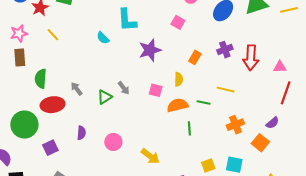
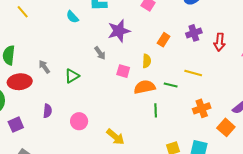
red arrow: (251, 58) -> (219, 42), size x0.7
gray arrow: (124, 88) -> (100, 53), moved

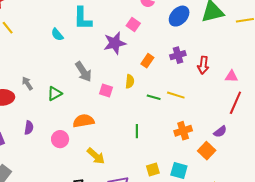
purple star: (119, 31) -> (115, 43), moved
gray arrow: (100, 53) -> (83, 72), size x1.5
green line: (171, 85) -> (154, 97), moved
orange semicircle: (145, 87) -> (84, 121), moved

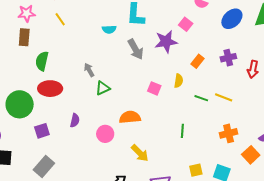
cyan semicircle: (57, 35) -> (109, 29), turned -56
gray arrow: (83, 72) -> (136, 49), moved
gray arrow: (27, 83) -> (89, 70), moved

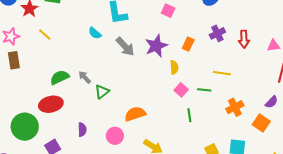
cyan semicircle: (109, 29) -> (95, 33), turned 56
purple star: (166, 42) -> (156, 46), moved
green semicircle: (42, 61) -> (60, 77), moved, turned 66
pink square: (154, 88) -> (181, 90), moved, turned 32
green line: (201, 98) -> (204, 90), moved

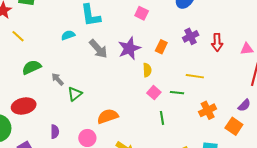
cyan semicircle: (95, 33) -> (68, 35), turned 120
green semicircle: (60, 77) -> (32, 67), moved

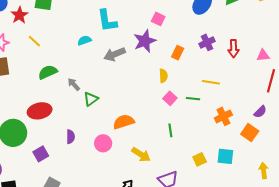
purple star: (129, 48) -> (145, 41), moved
gray arrow: (98, 49) -> (115, 54), turned 110
green line: (162, 118) -> (170, 130), moved

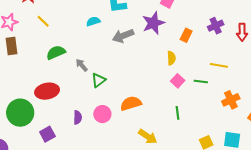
pink circle: (103, 143) -> (102, 114), moved

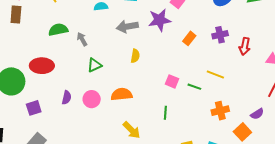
yellow semicircle: (171, 58) -> (135, 56), moved
gray arrow: (82, 65) -> (82, 39), moved
pink square: (178, 81) -> (172, 81), turned -32

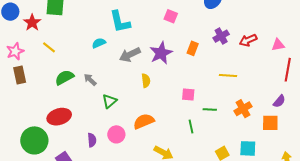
purple star: (160, 20) -> (161, 53), moved
red arrow: (245, 46) -> (248, 40), turned 72
green line: (194, 87) -> (210, 110), moved
orange square: (242, 132) -> (270, 123), turned -30

